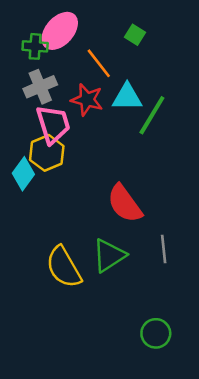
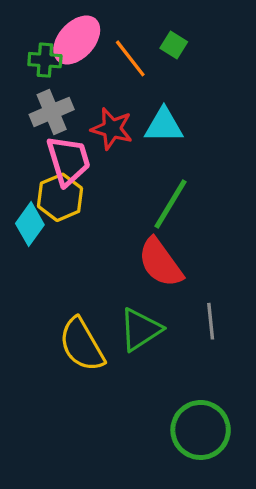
orange line: (99, 63) -> (130, 58), moved
green line: (152, 115) -> (170, 204), moved
green circle: (156, 333) -> (201, 430), size x1.5

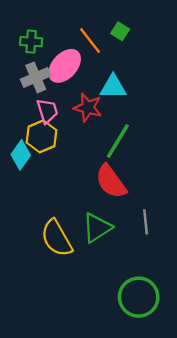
pink ellipse: (77, 40) -> (65, 66), moved
red star: (112, 129) -> (88, 108), moved
pink trapezoid: (68, 160) -> (47, 111), size x0.7

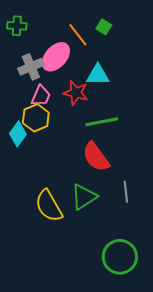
green cross: (31, 42) -> (17, 26), moved
pink trapezoid: (47, 111) -> (41, 96), turned 40
green line: (118, 141) -> (102, 122), turned 48

